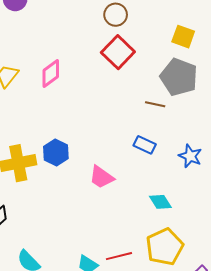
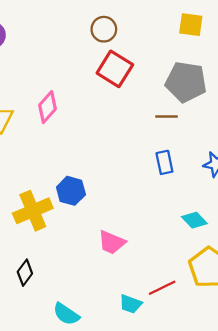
yellow square: (183, 37) -> (191, 25), moved
blue rectangle: (145, 145) -> (164, 162), turned 65
pink trapezoid: (101, 177) -> (112, 242), moved

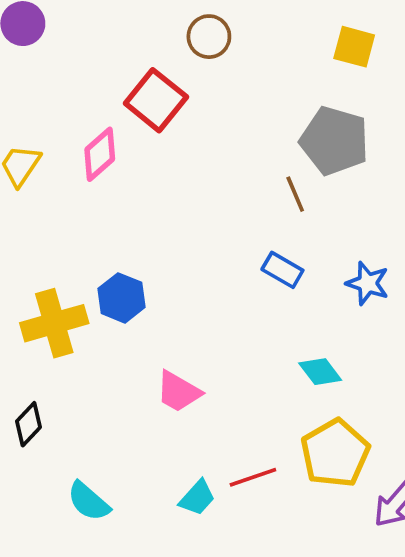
red square: (115, 69) -> (156, 100), moved
brown line: (167, 116) -> (295, 194), turned 60
blue rectangle: (164, 162) -> (282, 270), turned -55
cyan trapezoid: (131, 304) -> (197, 498), turned -75

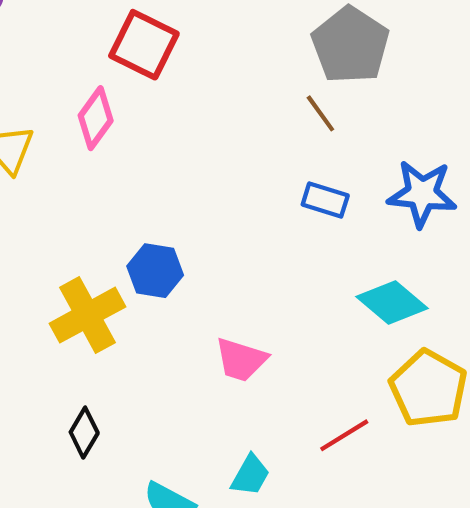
gray pentagon: (334, 141) -> (350, 45), turned 30
blue star: (368, 283) -> (422, 194), size x1.4
cyan diamond: (320, 372) -> (392, 302), size x1.4
cyan trapezoid: (197, 498) -> (250, 475), moved

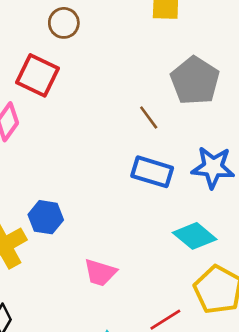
gray pentagon: (350, 45) -> (195, 81), moved
blue rectangle: (325, 200) -> (152, 172), size x1.4

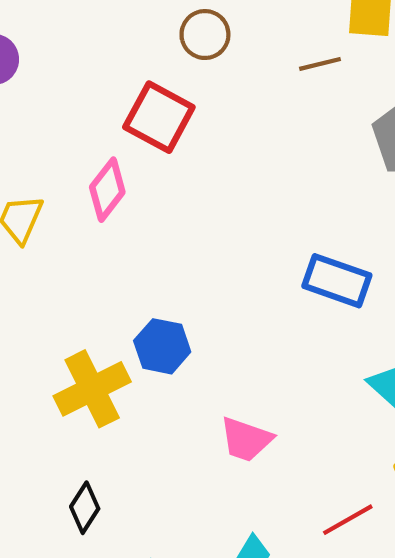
brown line: (149, 118) -> (320, 64), moved, turned -70

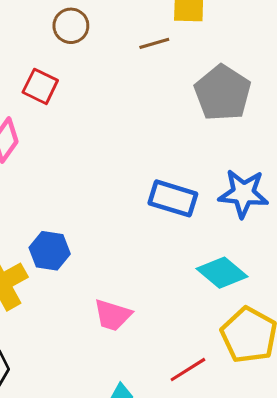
red square: (159, 117) -> (40, 86), size x0.7

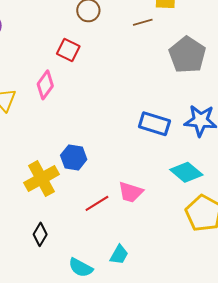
pink trapezoid: (113, 315) -> (131, 192), moved
red line: (188, 370) -> (97, 203), moved

